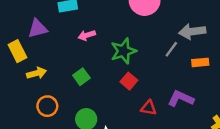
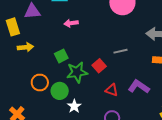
gray line: (171, 49) -> (120, 51), moved, turned 32
green star: (123, 51) -> (77, 72), moved
orange circle: (47, 106) -> (40, 83), moved

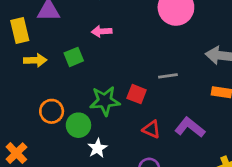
green square: (61, 56) -> (74, 57), moved
red square: (99, 66) -> (137, 94), turned -32

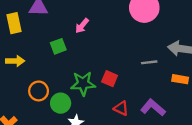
pink arrow: (102, 31) -> (82, 26), turned -49
yellow arrow: (35, 60) -> (15, 61), moved
gray line: (168, 76) -> (149, 62), moved

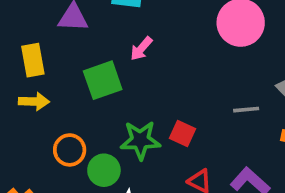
yellow rectangle: (14, 23) -> (33, 60), moved
green square: (58, 46) -> (103, 80), size x1.5

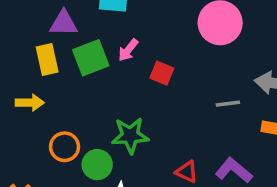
yellow rectangle: (33, 60) -> (47, 60), moved
green square: (103, 80) -> (91, 58), moved
red square: (183, 134) -> (162, 73), moved

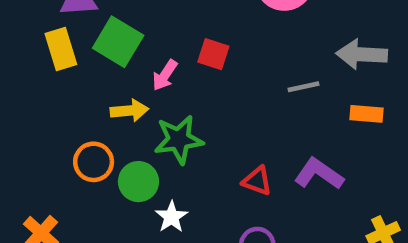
pink arrow: (128, 50) -> (165, 75), moved
green square: (91, 58) -> (118, 42), turned -33
yellow arrow: (30, 103) -> (129, 111), moved

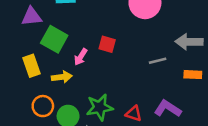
yellow rectangle: (61, 49) -> (31, 66), moved
green star: (179, 140) -> (100, 107), moved

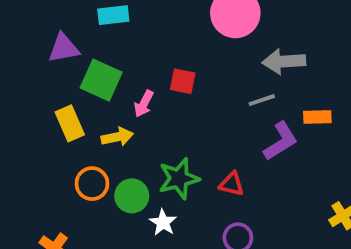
gray arrow: (189, 42) -> (284, 61), moved
purple L-shape: (168, 109) -> (281, 141), moved, turned 120

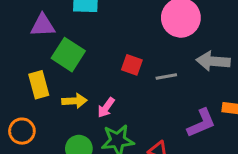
gray line: (262, 100) -> (166, 76), moved
pink arrow: (144, 104) -> (106, 108), moved
orange circle: (92, 184) -> (22, 131), moved

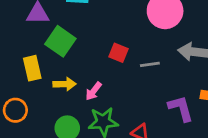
purple L-shape: (201, 123) -> (181, 108), turned -84

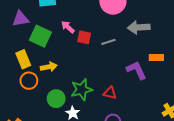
pink arrow: (93, 91) -> (68, 27), moved, turned 104
orange circle: (15, 110) -> (29, 81), moved

